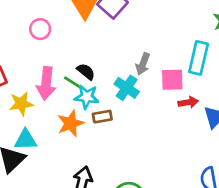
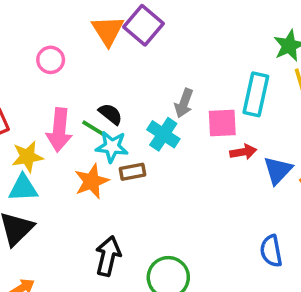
cyan triangle: (26, 140) -> (23, 188), moved

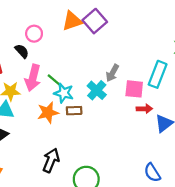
orange triangle: (108, 31) -> (72, 21), turned 35
black semicircle: (110, 114) -> (22, 51), moved
blue semicircle: (271, 251) -> (152, 173), turned -30

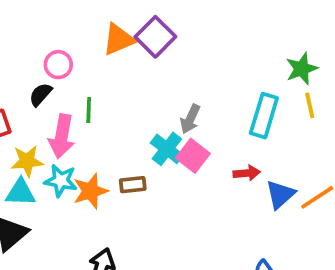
black semicircle: (22, 51) -> (41, 94), turned -91
green line: (54, 80) -> (89, 110), moved, turned 56
pink square: (134, 89) -> (193, 156), moved, turned 36
cyan star: (64, 93) -> (61, 181), moved

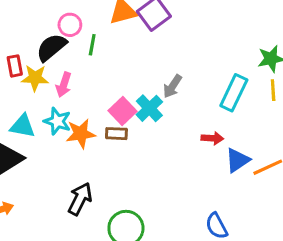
black semicircle: (41, 94) -> (51, 47), size x1.5
green line: (89, 110) -> (92, 45), moved
pink arrow: (62, 136) -> (64, 85), size x0.7
pink square: (193, 156) -> (123, 111), moved
yellow star: (27, 161) -> (35, 78), moved

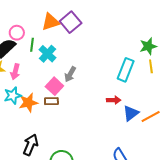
gray arrow: (172, 86) -> (70, 74), moved
cyan cross: (149, 108) -> (47, 54), moved
cyan star: (57, 121) -> (13, 96), turned -30

